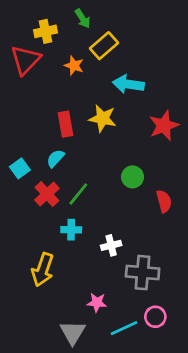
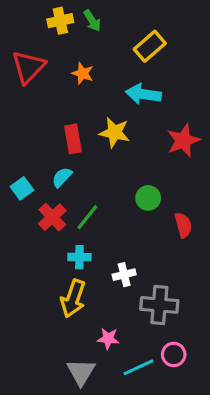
yellow cross: (45, 31) -> (60, 21), moved
yellow rectangle: (104, 46) -> (150, 46), moved
yellow arrow: (43, 270) -> (73, 299), moved

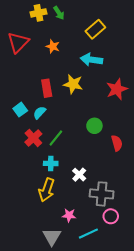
cyan square: (22, 188) -> (20, 110), moved
white cross: (124, 275) -> (79, 175), turned -32
pink circle: (174, 354) -> (111, 216), moved

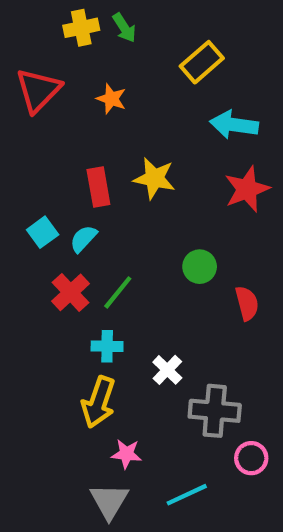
cyan arrow: (91, 60) -> (234, 125), moved
pink star: (69, 215) -> (126, 454), moved
pink circle: (111, 216) -> (251, 458), moved

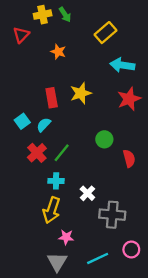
red triangle: (38, 90) -> (21, 35), moved, size x0.7
yellow star: (154, 178) -> (81, 93), turned -30
pink circle: (251, 458) -> (131, 249), moved

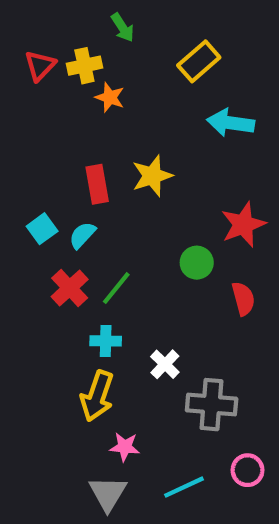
yellow cross: (43, 15) -> (84, 66), moved
red star: (129, 99) -> (243, 224), moved

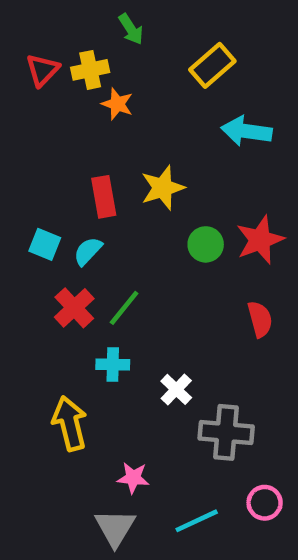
cyan square: (42, 229) -> (45, 244), turned -32
green circle: (197, 263) -> (206, 244), moved
yellow arrow: (97, 396) -> (70, 423), moved, turned 147

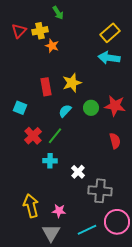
yellow rectangle: (212, 65) -> (110, 33), moved
red star: (260, 240) -> (115, 106), turned 30
cyan semicircle: (88, 251) -> (65, 111), moved
yellow arrow: (70, 423) -> (31, 206), moved
pink circle: (265, 503) -> (117, 222), size x1.6

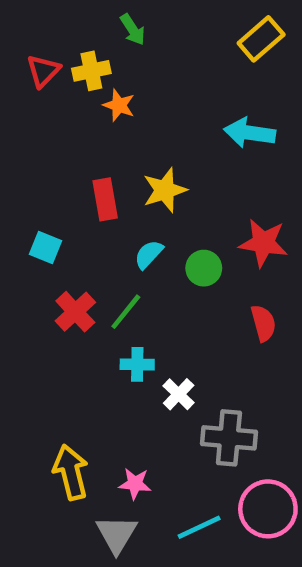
yellow rectangle: (110, 33) -> (261, 39), moved
green circle: (91, 108) -> (204, 268), moved
cyan cross: (50, 161) -> (137, 364), moved

